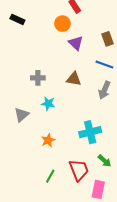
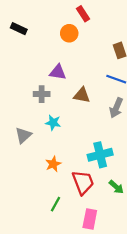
purple triangle: (76, 43) -> (58, 72), moved, turned -35
red trapezoid: (79, 170) -> (83, 182), moved
pink rectangle: (98, 189) -> (90, 219), moved

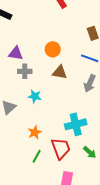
orange circle: (69, 33) -> (53, 49), moved
purple triangle: (58, 72) -> (16, 53), moved
green line: (55, 204) -> (37, 156), moved

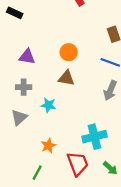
gray cross: (25, 71) -> (24, 87), moved
brown triangle: (60, 72) -> (66, 78), moved
green line: (37, 156) -> (37, 173), moved

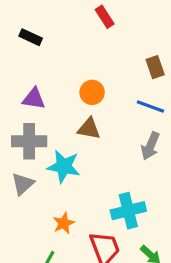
black rectangle: (15, 13) -> (31, 37), moved
gray cross: (24, 87) -> (29, 141), size x1.5
cyan star: (48, 105) -> (64, 166), size x1.5

